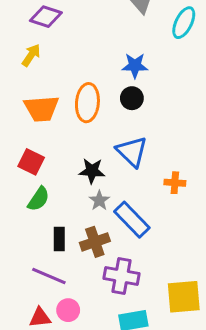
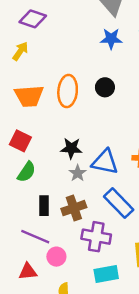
blue star: (135, 66) -> (111, 39), moved
blue triangle: (132, 152) -> (105, 162), moved, turned -32
blue rectangle: (132, 220) -> (119, 203), moved
pink circle: (68, 310) -> (56, 257), moved

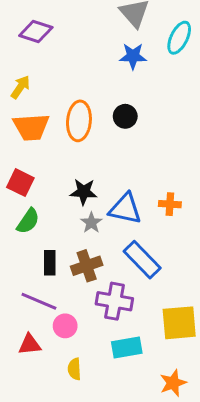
yellow arrow: (20, 51) -> (20, 87), moved

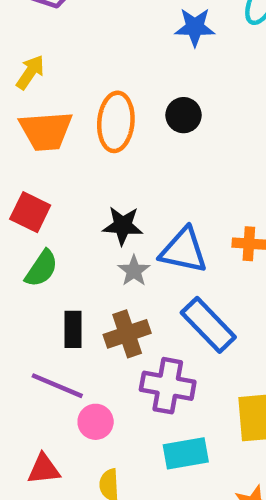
red triangle: (30, 344) -> (44, 469), moved

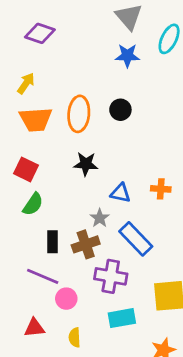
black star: (123, 226) -> (86, 164), moved
blue triangle: (184, 250) -> (120, 193), size x0.7
gray star: (134, 271) -> (100, 218), moved

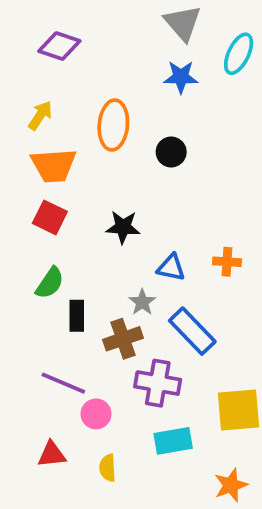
orange ellipse: (79, 114) -> (113, 125), moved
red square: (26, 169) -> (50, 217), moved
black rectangle: (52, 242) -> (77, 316), moved

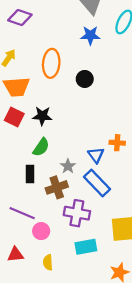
black star: (123, 227) -> (42, 116), moved
blue triangle: (171, 268) -> (96, 155), moved, turned 42
green semicircle: (50, 283) -> (41, 147), moved

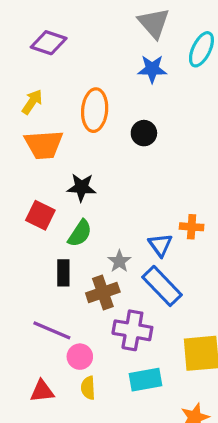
red square: (14, 117) -> (40, 215), moved
yellow semicircle: (48, 262) -> (88, 388), moved

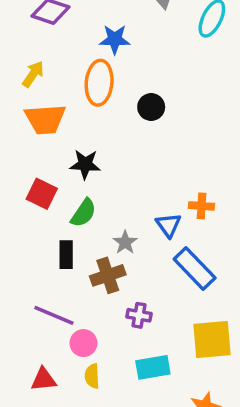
blue star: (152, 69) -> (115, 39), moved
blue rectangle: (162, 286) -> (195, 268), moved
purple cross: (132, 330) -> (139, 315), size x0.6

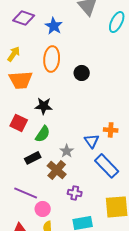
blue star: (115, 39) -> (54, 26), moved, turned 30
black rectangle: (66, 255) -> (33, 158), turned 63
brown cross: (108, 275) -> (57, 170), turned -30

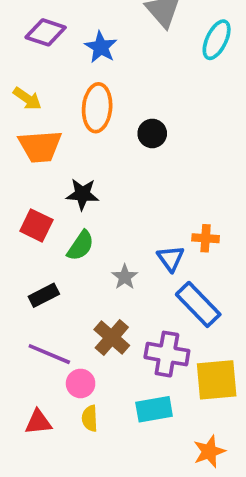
yellow arrow: (14, 54) -> (27, 99), turned 91
black rectangle: (33, 158) -> (44, 295), moved
brown cross: (57, 170) -> (112, 338), moved
purple cross: (75, 193) -> (167, 354), moved, size x1.6

